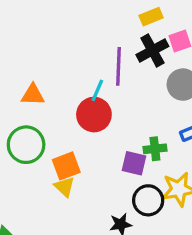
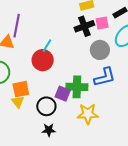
purple line: (118, 66) -> (17, 26), moved
green cross: (155, 149) -> (77, 87), size x1.5
black circle: (148, 200) -> (46, 106), moved

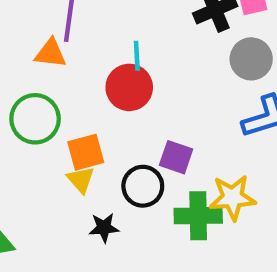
cyan line: (47, 46) -> (137, 56), turned -32
green cross: (77, 87) -> (198, 216), moved
black star: (49, 130) -> (104, 228), moved

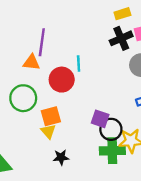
red circle: (129, 87) -> (62, 80), moved
black circle: (143, 186) -> (111, 129), moved

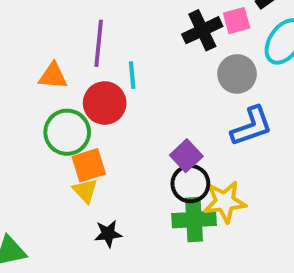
purple line: (42, 42) -> (99, 43), moved
green circle: (23, 98) -> (67, 132), moved
purple square: (100, 119) -> (186, 156), moved, turned 30

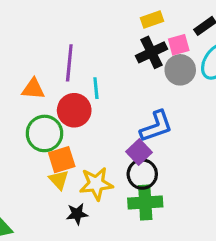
gray circle: (237, 74) -> (180, 70), moved
blue L-shape: (251, 126) -> (156, 126), moved
yellow star: (225, 202) -> (96, 184), moved

